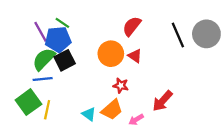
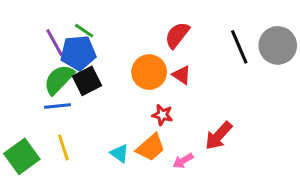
green square: (28, 102) -> (22, 156), moved
yellow line: (47, 110) -> (63, 147), turned -30

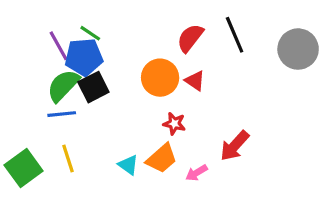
black line: (239, 47) -> (235, 35), moved

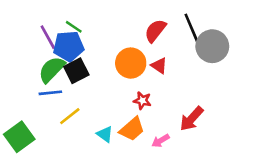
gray circle: (298, 49) -> (212, 46), moved
yellow line: (68, 158) -> (70, 116), moved, turned 70

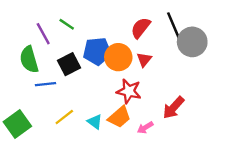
blue pentagon: (69, 46) -> (97, 51), moved
red triangle: (159, 66) -> (144, 60), turned 35
green semicircle: (52, 69) -> (29, 60), moved, turned -60
red star: (142, 101) -> (129, 91), size x1.5
yellow line: (70, 116) -> (64, 117), moved

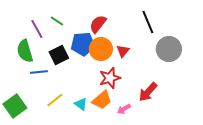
red semicircle: (141, 28) -> (98, 24), moved
gray circle: (192, 42) -> (169, 49), moved
red star: (129, 91) -> (110, 78), turned -30

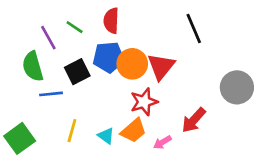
red semicircle: (98, 24) -> (111, 21), moved, turned -36
gray circle: (169, 49) -> (237, 87), moved
red triangle: (123, 51) -> (161, 66), size x1.6
yellow line: (55, 100) -> (72, 131), turned -36

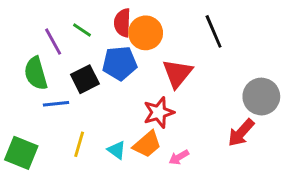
orange circle: (132, 64) -> (146, 33), moved
red arrow: (194, 120) -> (241, 133), moved
green square: (20, 138) -> (21, 153), turned -32

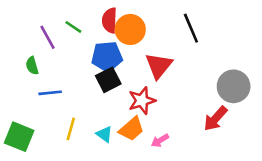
green semicircle: (36, 73) -> (32, 66), size x0.6
black square: (85, 79) -> (108, 80), moved

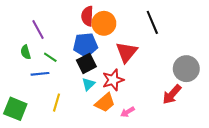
green line: (73, 27) -> (50, 57), moved
cyan triangle: (104, 134) -> (88, 84), moved, turned 40

